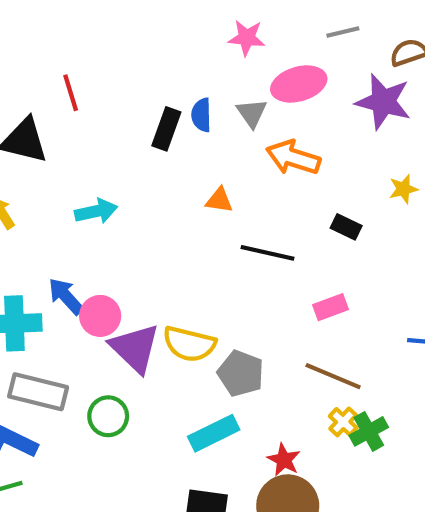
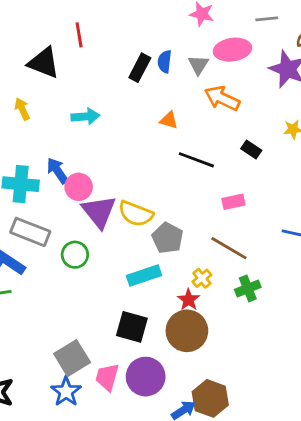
yellow cross: (343, 422) -> (202, 278), moved

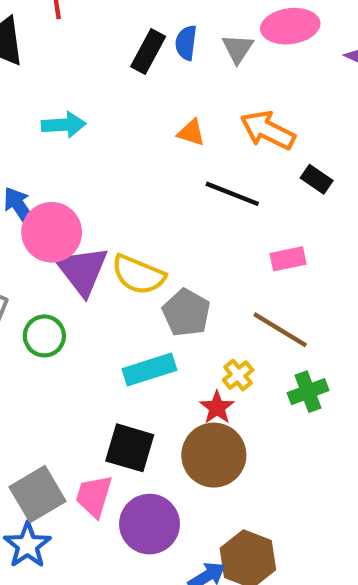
orange arrow: (222, 98) -> (268, 130), moved
pink circle: (79, 187) -> (52, 232), size x1.4
pink trapezoid: (107, 377) -> (94, 496), moved

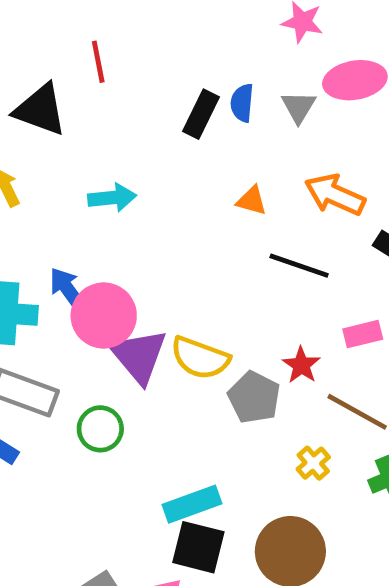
cyan rectangle: (149, 369) -> (192, 504), moved
red star: (217, 408) -> (301, 365), moved

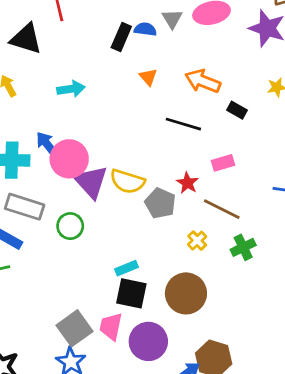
blue semicircle: (242, 103) -> (145, 29), turned 95
gray triangle: (299, 107) -> (172, 19), moved
orange triangle: (252, 201) -> (148, 77), moved, turned 36
cyan rectangle: (192, 504) -> (126, 268), size x0.7

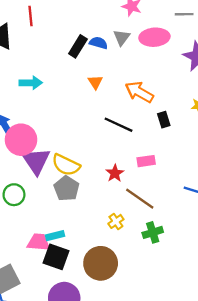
black rectangle: (237, 110) -> (164, 120), turned 35
gray pentagon: (160, 203) -> (67, 188), moved
pink trapezoid: (111, 326) -> (39, 242), moved, turned 75

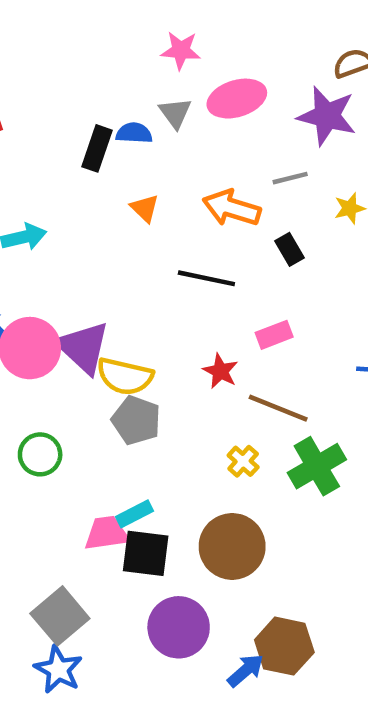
gray line: (184, 14) -> (290, 178), moved
purple triangle: (36, 161) -> (83, 347), moved
green cross: (153, 232) -> (317, 466), size x1.4

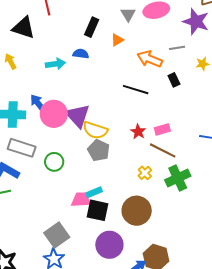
blue semicircle: (134, 133) -> (81, 54), moved
orange triangle: (145, 208) -> (117, 40), moved, turned 40
pink rectangle: (274, 335) -> (162, 129), moved

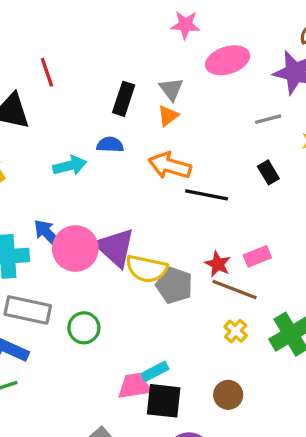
gray triangle: (128, 14) -> (171, 89), moved
orange arrow: (150, 59) -> (170, 166), moved
gray pentagon: (99, 150) -> (174, 285), moved
brown line: (163, 150) -> (234, 290), moved
brown circle: (137, 211) -> (228, 395), size x0.6

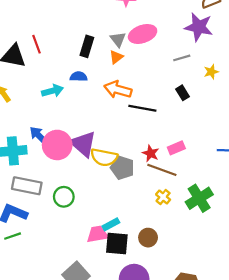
pink ellipse: (228, 60) -> (143, 34), moved
red line: (47, 72) -> (36, 44), moved
brown circle: (228, 395) -> (148, 238), moved

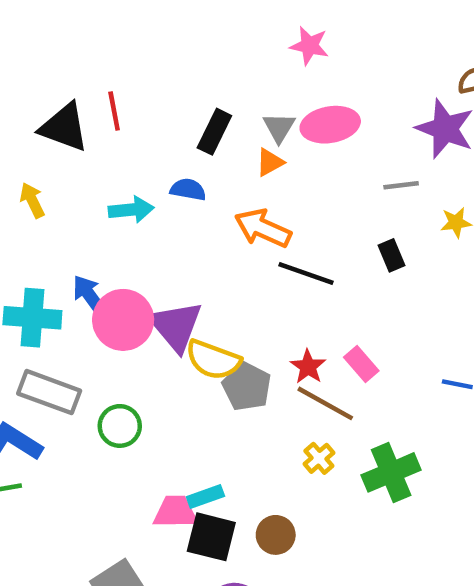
pink rectangle: (176, 148) -> (361, 364), turned 63

